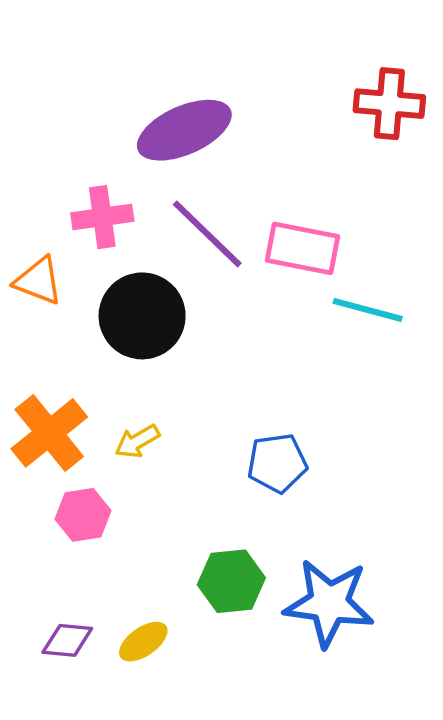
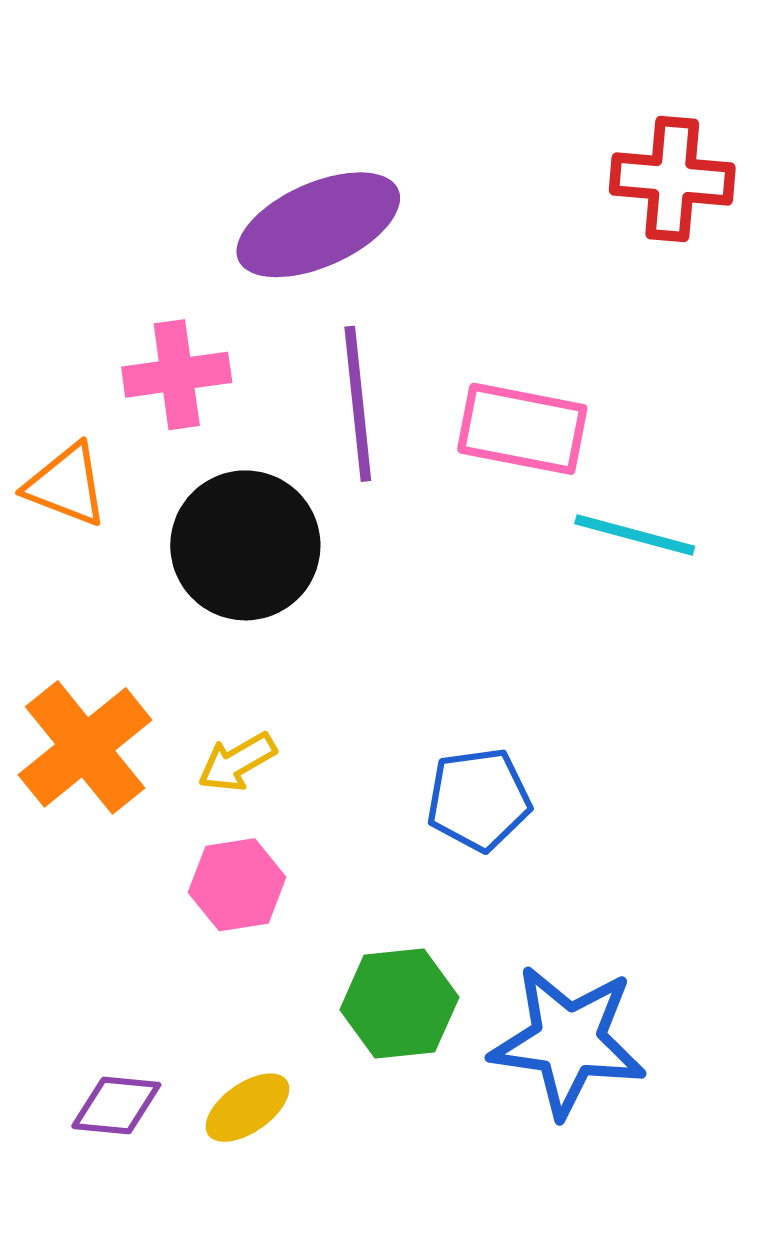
purple line: (207, 234) -> (358, 404), turned 40
pink hexagon: (83, 515) -> (237, 885), moved

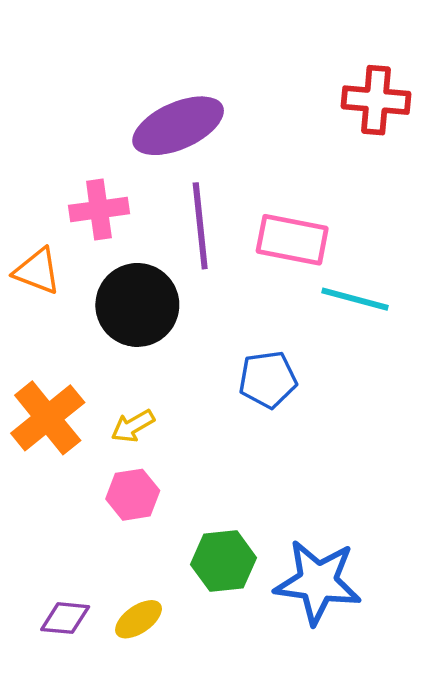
blue pentagon: (479, 799) -> (268, 379), moved

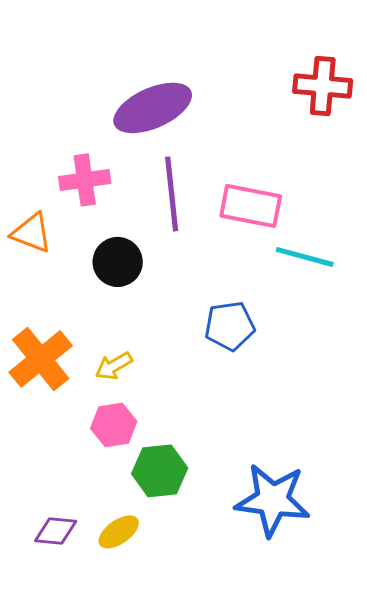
black circle: (137, 305) -> (118, 262), size x0.7
green hexagon: (223, 561) -> (160, 471), moved

